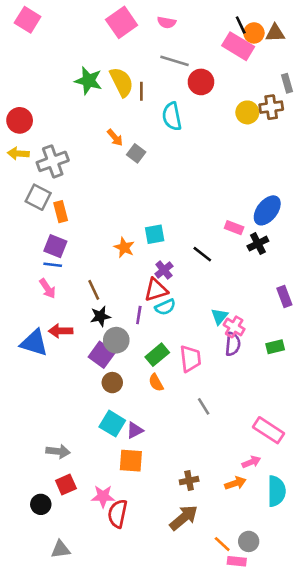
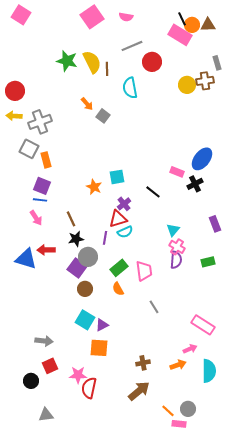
gray line: (175, 61) -> (132, 46), turned -40
cyan triangle: (220, 316) -> (173, 230), moved

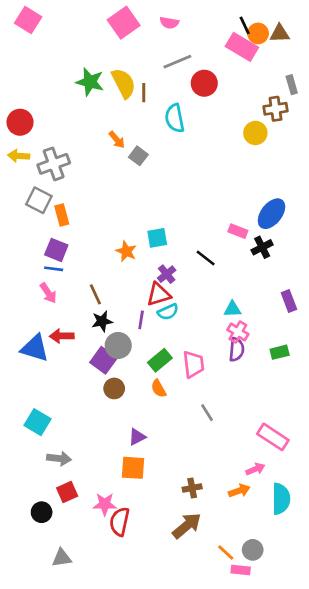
yellow circle: (187, 85) -> (255, 133), moved
cyan triangle: (173, 230) -> (232, 309), turned 48
cyan square: (85, 320) -> (38, 422), moved

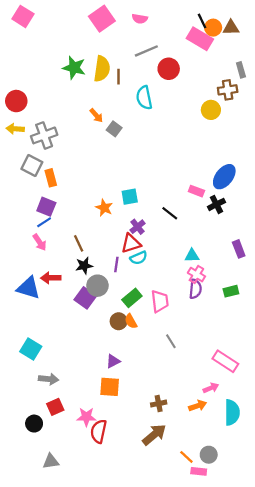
yellow semicircle: (124, 83) -> (102, 69), turned 35
blue line: (54, 269) -> (44, 222), turned -40
brown circle: (114, 388) -> (119, 321), moved

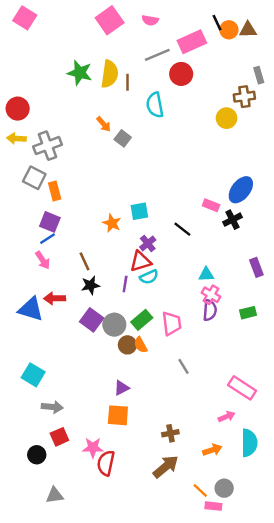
pink rectangle: (200, 39) -> (192, 42), moved, turned -55
gray circle: (97, 286) -> (114, 325), moved
orange arrow: (198, 406) -> (212, 450), moved

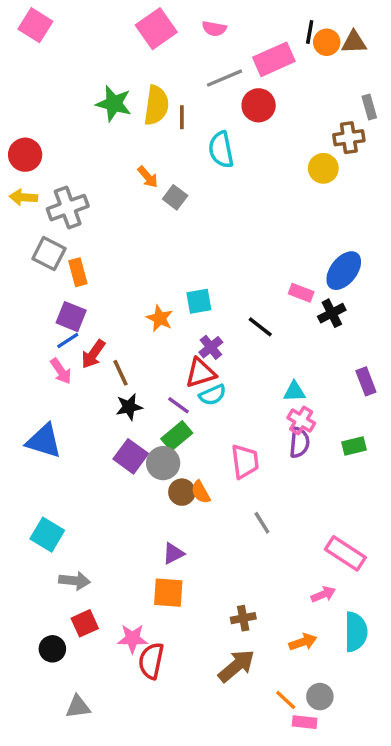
black line: (217, 23) -> (310, 32), turned 35
purple line: (125, 284) -> (178, 405), turned -63
red arrow: (55, 298) -> (93, 354), moved, turned -54
green rectangle: (142, 320) -> (177, 436), moved

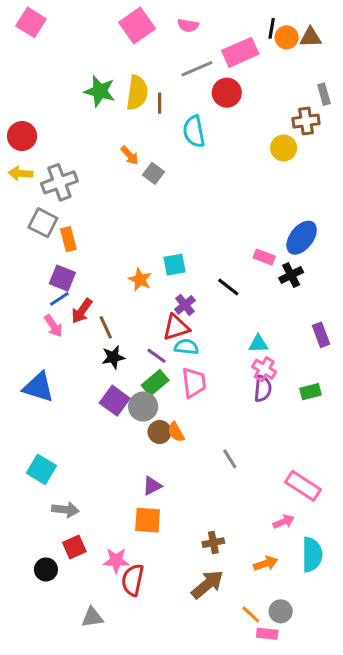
cyan semicircle: (213, 395) -> (186, 347), turned -150
pink trapezoid: (245, 461) -> (194, 383), moved
gray triangle: (78, 707) -> (92, 617), moved

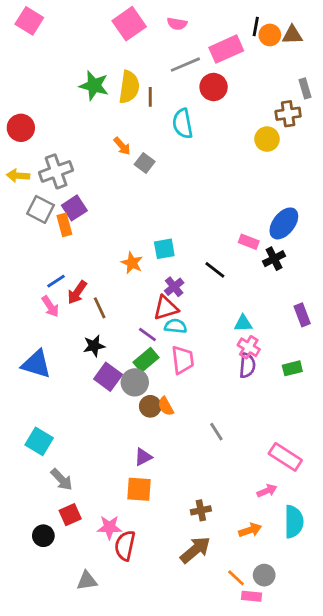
yellow arrow: (21, 173) -> (18, 176), moved
purple square: (62, 278) -> (74, 208), moved, turned 35
black star: (113, 357) -> (94, 346), moved
gray arrow: (65, 510) -> (62, 479), turned 40

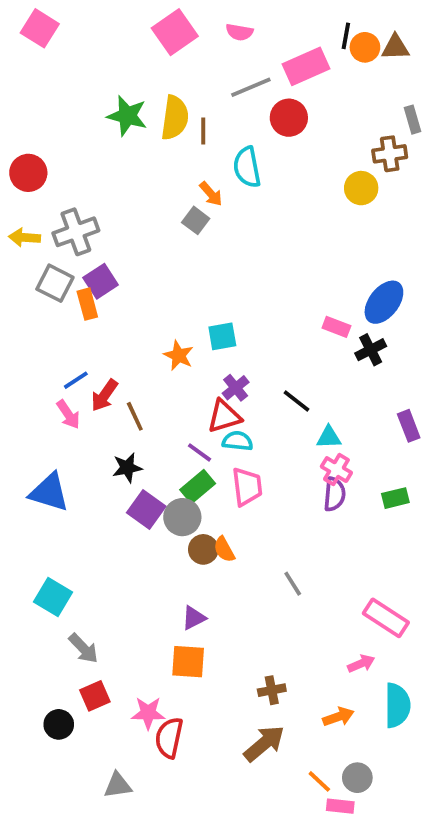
orange arrow: (122, 146) -> (211, 194), moved
black line: (215, 270) -> (296, 401), moved

